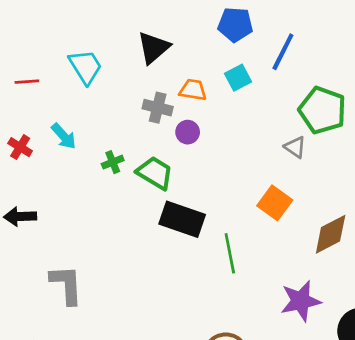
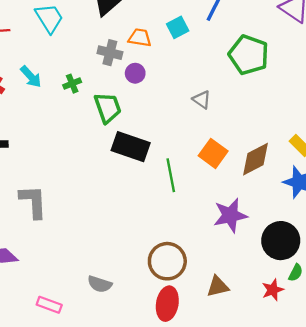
gray triangle: (295, 147) -> (202, 100), moved
green cross: (113, 162) -> (72, 84), moved
green trapezoid: (155, 173) -> (108, 108), turned 40
orange square: (275, 203) -> (213, 153), moved

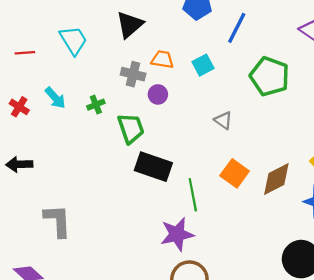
cyan square: (178, 27) -> (203, 65), moved
purple star: (230, 215) -> (177, 234), moved

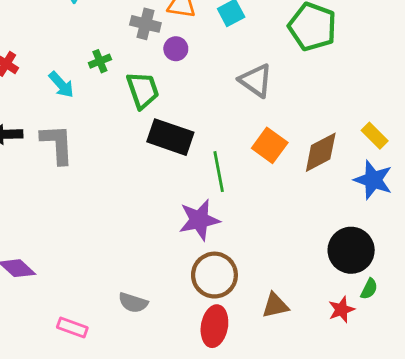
cyan arrow: (55, 98) -> (61, 85), moved
gray triangle: (223, 120) -> (256, 80), size x1.5
gray L-shape: (58, 221) -> (57, 144), moved

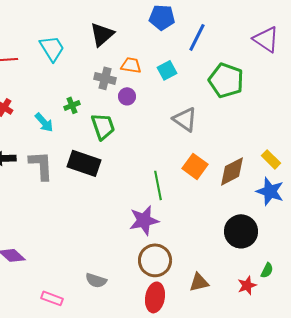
black rectangle: (170, 137) -> (84, 163), moved
black circle: (351, 250) -> (241, 231), moved

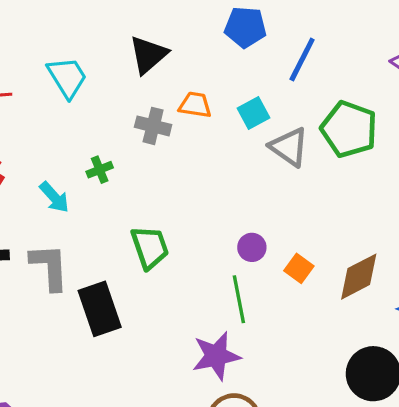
purple circle: (127, 96) -> (252, 247), moved
gray triangle: (185, 119) -> (289, 147), moved
green trapezoid: (103, 126) -> (150, 247), moved
black rectangle: (84, 163) -> (100, 309), moved, turned 52
orange square: (195, 166) -> (299, 268), size x0.7

